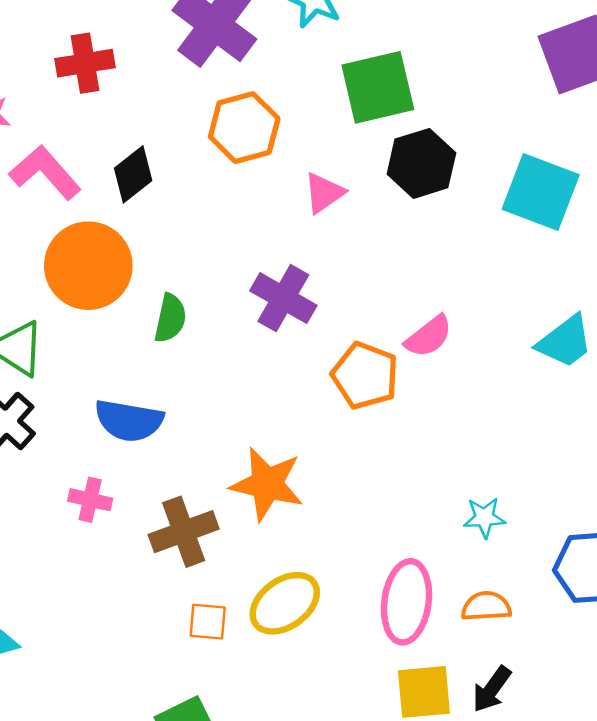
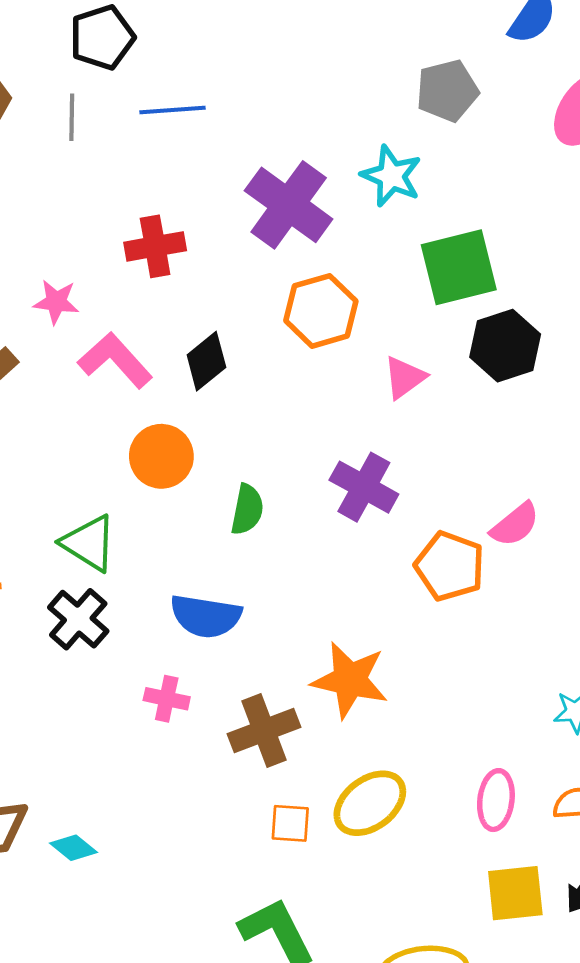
orange circle: (88, 266) -> (161, 456), size x0.7
pink ellipse: (406, 602) -> (496, 800), size x0.7

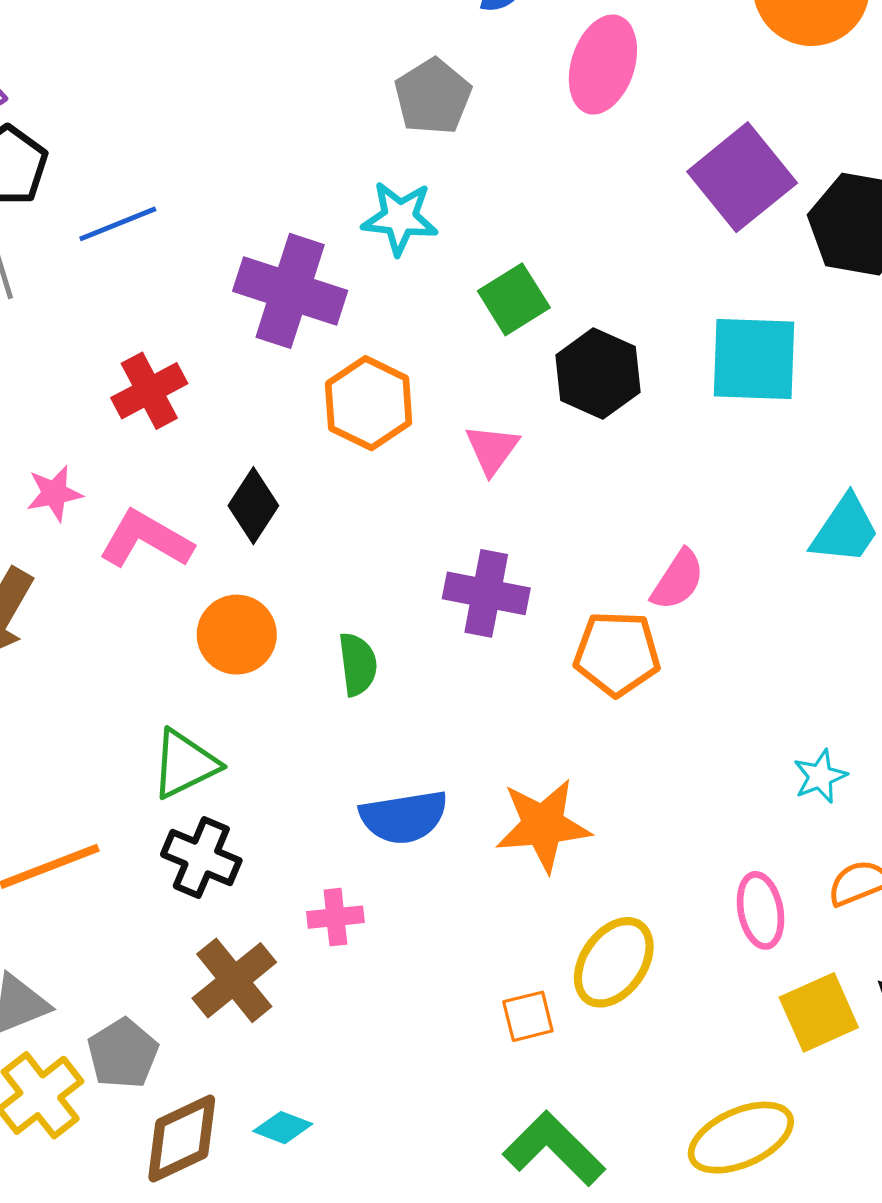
green square: (459, 267) -> (514, 299), size x0.7
green triangle: (89, 543) -> (185, 764), turned -40
blue semicircle: (206, 616) -> (404, 817), moved
brown cross: (264, 731) -> (234, 980), moved

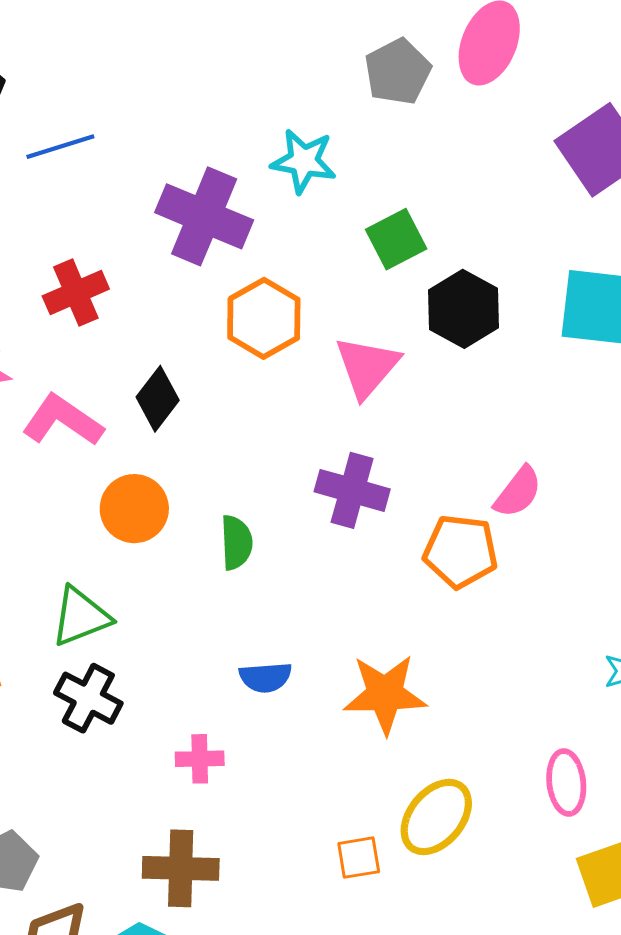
gray pentagon: (433, 97) -> (398, 72), moved
pink triangle: (492, 449) -> (367, 367), size x1.4
blue semicircle: (404, 817) -> (265, 677), size x0.7
brown cross: (234, 980) -> (181, 868), moved, turned 36

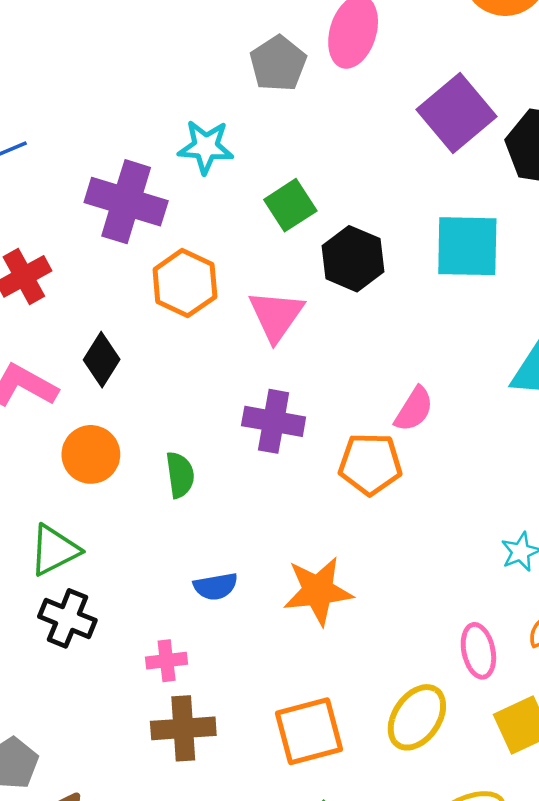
yellow ellipse: (436, 817) -> (417, 717), moved
orange square: (359, 858) -> (309, 731), size x1.8
brown cross: (181, 868) -> (183, 728), moved

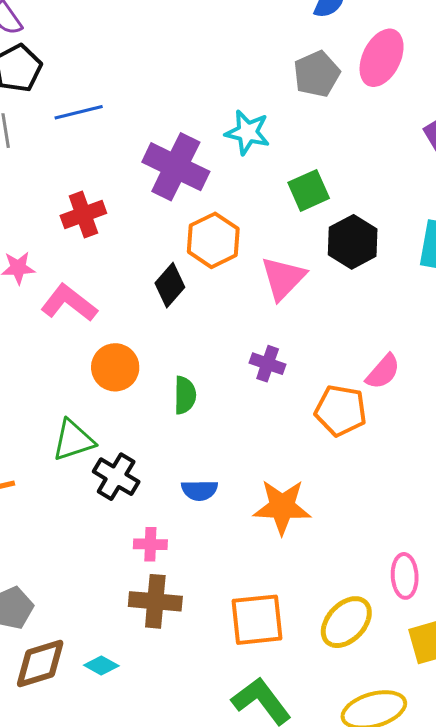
black diamond: (102, 360) -> (170, 285), moved
purple cross: (274, 421) -> (268, 364), size x0.7
black cross: (67, 618) -> (116, 477), moved

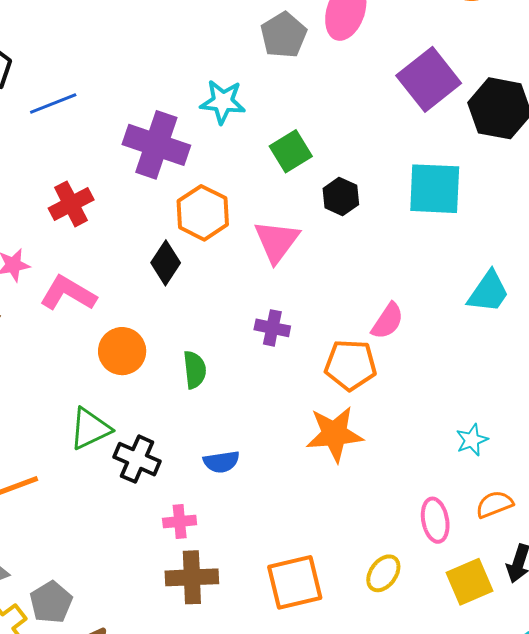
black hexagon: (353, 242) -> (341, 196), size x0.7
orange star: (282, 507) -> (334, 434), moved
yellow ellipse: (346, 622) -> (383, 573), size x0.7

